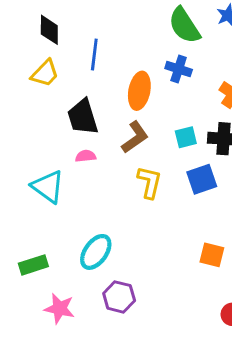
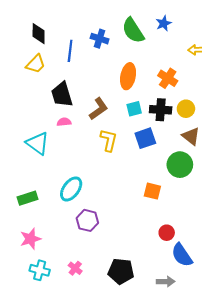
blue cross: (179, 69) -> (100, 39), moved
orange ellipse: (139, 91) -> (128, 76), moved
pink star: (59, 309) -> (30, 239), moved, turned -30

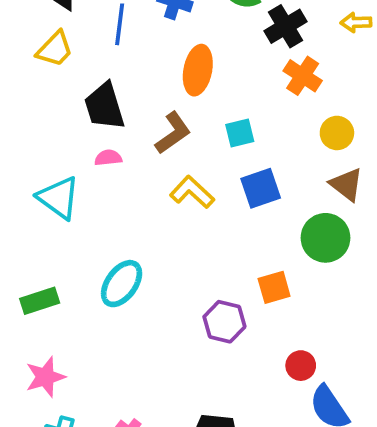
orange ellipse: (128, 76) -> (198, 70), moved
black cross: (161, 110) -> (285, 26), moved, turned -35
yellow L-shape: (109, 140) -> (192, 192), turned -60
orange square: (152, 191) -> (274, 287), turned -30
purple hexagon: (87, 220) -> (224, 322), moved

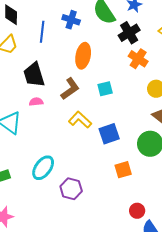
blue square: (261, 188) -> (109, 134), moved
purple hexagon: (224, 322) -> (71, 189), moved

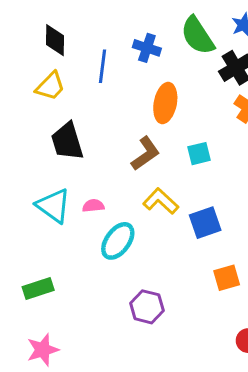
black trapezoid: (34, 75) -> (67, 141), moved
pink semicircle: (36, 102) -> (93, 206), moved
cyan ellipse: (43, 168) -> (118, 241), moved

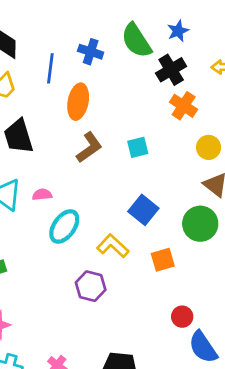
orange ellipse: (165, 103) -> (78, 102), moved
yellow L-shape: (161, 201) -> (113, 246), moved
blue square: (205, 223) -> (143, 210), turned -32

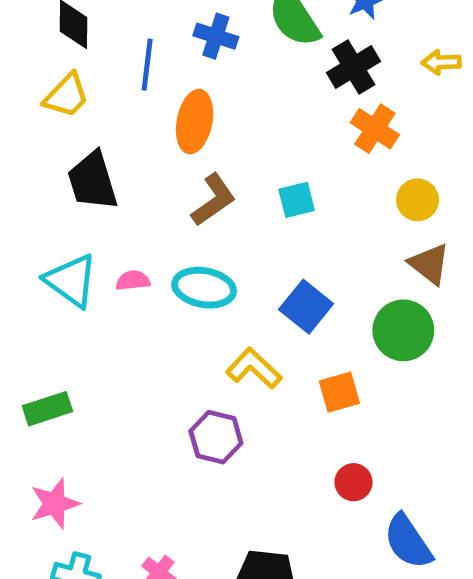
cyan ellipse: (64, 226) -> (204, 288), moved, turned 64
red circle: (182, 317) -> (353, 482), moved

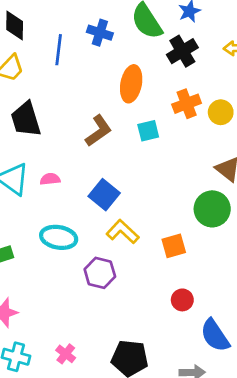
orange ellipse: (195, 122) -> (131, 84), moved
orange cross: (375, 129) -> (187, 104), moved, turned 36
yellow circle: (418, 200) -> (221, 112), moved
cyan ellipse: (204, 288) -> (59, 237), moved
blue square: (306, 307) -> (104, 195), moved

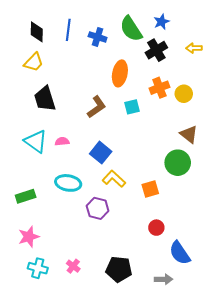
blue line: (59, 50) -> (68, 30), moved

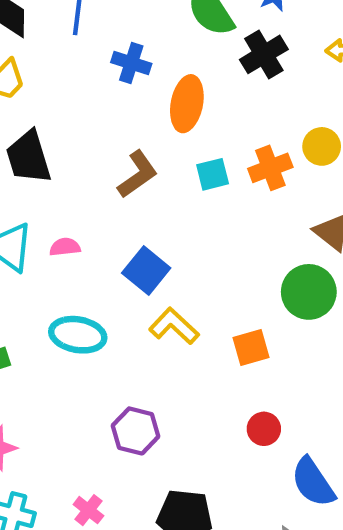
blue cross: (98, 37) -> (131, 63), moved
orange cross: (159, 88) -> (270, 168), moved
purple hexagon: (98, 208) -> (136, 431), moved

